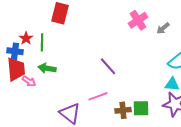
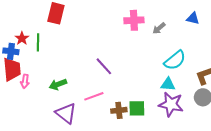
pink cross: (138, 20) -> (134, 20), turned 30
green arrow: (47, 68) -> (58, 84), moved, turned -30
pink arrow: (29, 81) -> (25, 81), turned 64

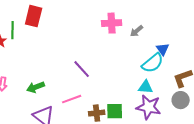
blue triangle: (193, 18) -> (163, 49), moved, turned 40
green line: (38, 42) -> (13, 30), moved

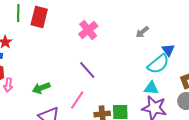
pink cross: (112, 23) -> (88, 30), moved, turned -36
green line: (13, 30) -> (18, 13), moved
pink line: (72, 99) -> (77, 100), turned -36

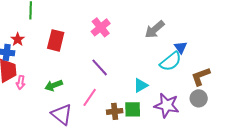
red rectangle: (39, 17) -> (56, 40), moved
gray arrow: (142, 32) -> (155, 29), size x1.5
cyan triangle: (151, 88) -> (141, 85), moved, turned -35

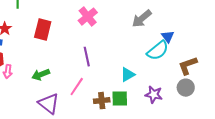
purple line: (100, 67) -> (87, 57), turned 30
purple star: (167, 105) -> (154, 95), size x0.7

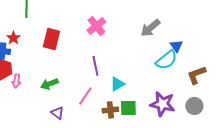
cyan triangle: (128, 75) -> (117, 84), moved
gray circle: (186, 88) -> (194, 106), moved
purple star: (154, 95) -> (162, 104), size x1.4
purple triangle: (49, 104) -> (57, 113), size x0.6

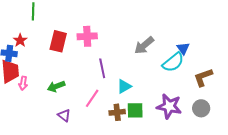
pink cross: (96, 26) -> (87, 36), moved, turned 36
gray arrow: (150, 28) -> (144, 45), moved

